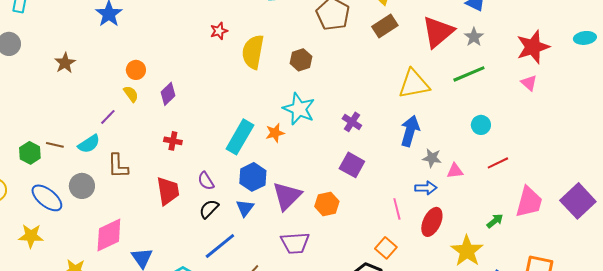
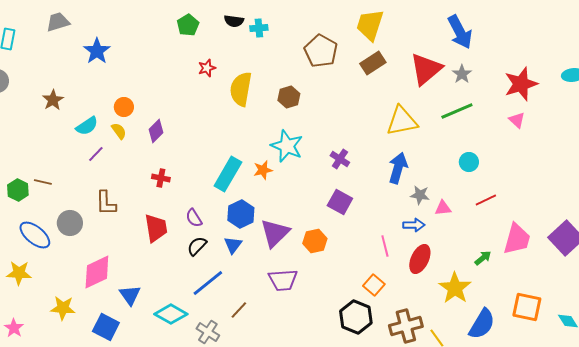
cyan semicircle: (89, 144) -> (87, 126), moved

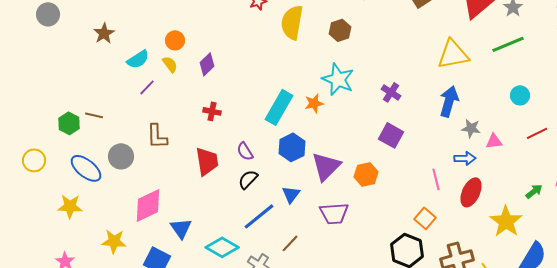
blue triangle: (233, 245) -> (291, 194), moved

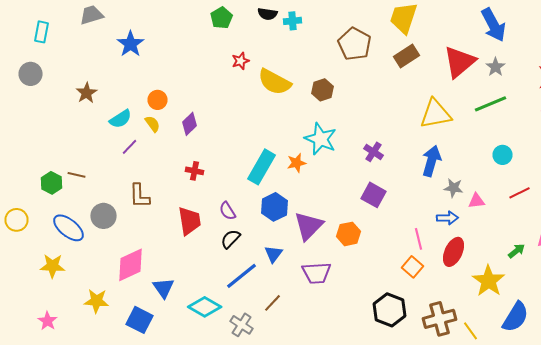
yellow semicircle: (292, 22) -> (274, 82), turned -72
orange square: (425, 218) -> (412, 267), moved

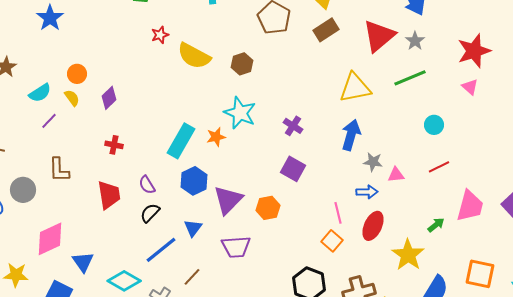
cyan circle: (502, 155) -> (434, 125), moved

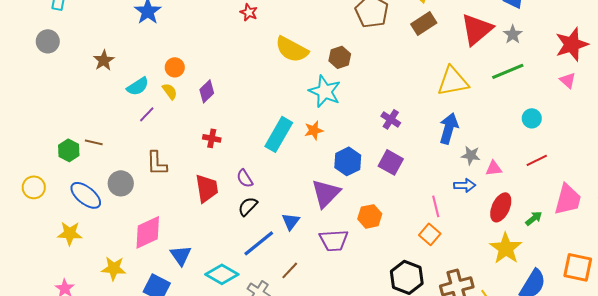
red star: (160, 35) -> (249, 12), moved, turned -30
cyan star: (240, 113) -> (325, 91), moved
blue hexagon: (194, 181) -> (348, 161), moved
orange hexagon: (268, 208) -> (370, 216), moved
red ellipse: (373, 226) -> (501, 207), moved

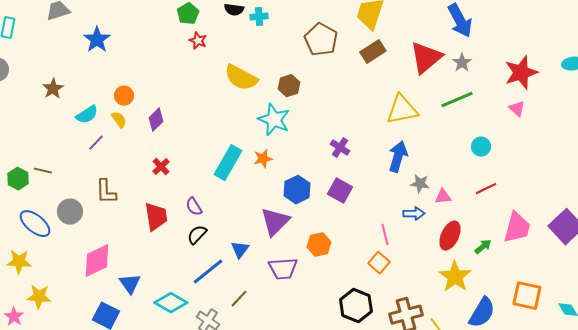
red cross: (212, 138) -> (161, 167), turned 36
yellow star: (114, 268) -> (39, 297), moved

